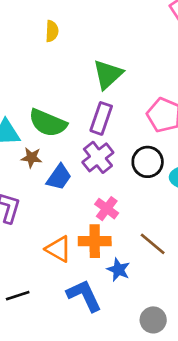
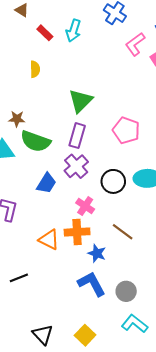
brown star: (31, 158) -> (17, 119), moved
black circle: (148, 162) -> (113, 181), moved
blue L-shape: (84, 295) -> (92, 284), moved

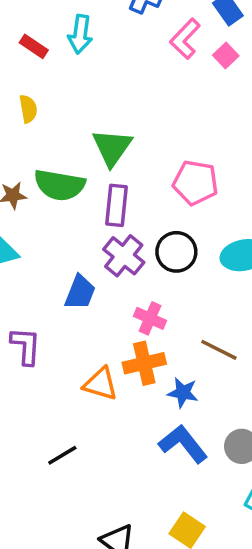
green semicircle: (35, 141) -> (59, 185), moved
black circle: (113, 181) -> (176, 252), moved

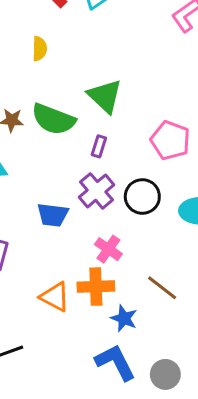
green triangle: (112, 147) -> (105, 96), turned -33
purple rectangle: (117, 205) -> (99, 146), size x0.6
blue trapezoid: (80, 292) -> (53, 215), turned 64

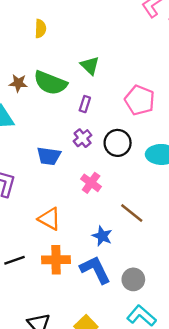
green triangle: (105, 96) -> (90, 66), size x0.7
purple cross: (97, 191) -> (83, 138), size x0.7
orange cross: (96, 287) -> (56, 260), moved

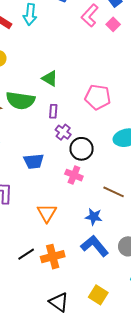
purple cross: (83, 138) -> (63, 132), moved
black circle: (118, 143) -> (82, 149), moved
orange triangle: (50, 219) -> (47, 213), turned 45
orange cross: (56, 260) -> (53, 257), moved

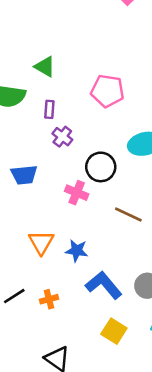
black circle: (82, 149) -> (101, 167), moved
blue star: (94, 217) -> (77, 251), moved
orange cross: (53, 257) -> (49, 299), size x0.6
yellow square: (98, 295) -> (114, 331), moved

